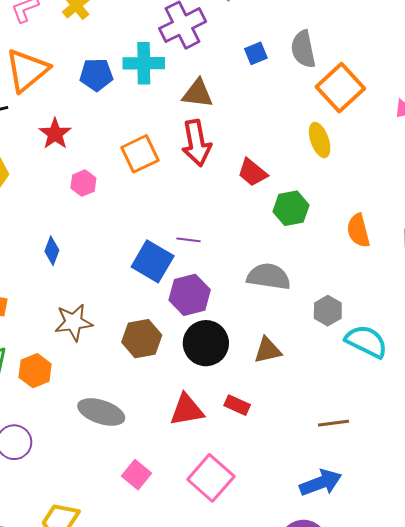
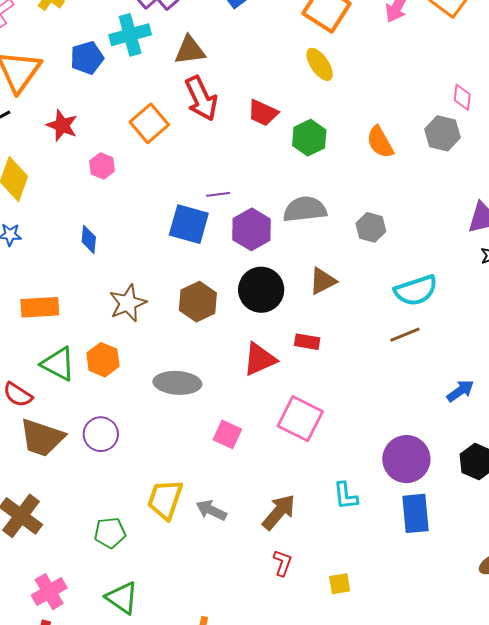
purple hexagon: (190, 295) -> (252, 229), moved
cyan semicircle: (366, 341) -> (416, 290), moved, turned 150
blue arrow: (321, 483) -> (460, 391), moved, size x0.7

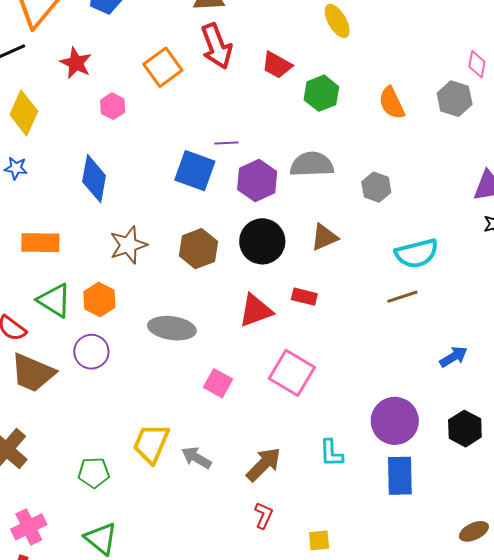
blue diamond: (89, 239) -> (94, 179), size x1.6
purple circle: (101, 434) -> (91, 352), moved

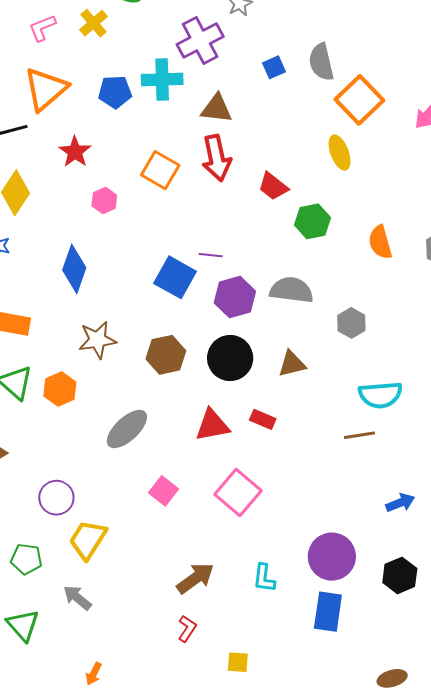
orange square: (163, 67) -> (160, 170), turned -33
gray ellipse: (172, 328) -> (127, 429), turned -60
purple circle: (91, 352) -> (56, 498), moved
gray arrow: (196, 458) -> (77, 598), moved

